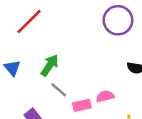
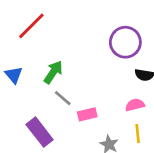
purple circle: (118, 20) -> (125, 42), moved
pink semicircle: (105, 96) -> (135, 105), moved

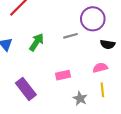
gray line: (63, 98) -> (70, 36), moved, turned -56

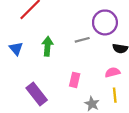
green arrow: (37, 42) -> (47, 46), turned -30
pink rectangle: (63, 75) -> (75, 80), turned -64

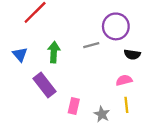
pink rectangle: (75, 80) -> (74, 106), moved
purple rectangle: (37, 94) -> (44, 85), moved

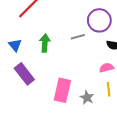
purple rectangle: (44, 85) -> (24, 74), moved
pink rectangle: (74, 106) -> (62, 90), size x1.6

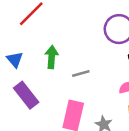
gray line: (78, 37) -> (81, 74), moved

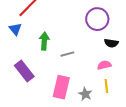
blue triangle: (15, 60) -> (15, 29), moved

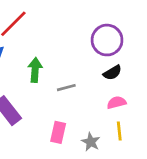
black semicircle: (111, 43) -> (112, 73), moved, turned -40
pink rectangle: (61, 87) -> (58, 132), size x0.7

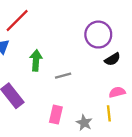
black semicircle: (112, 73) -> (112, 59), moved
pink semicircle: (117, 103) -> (117, 92), moved

